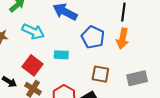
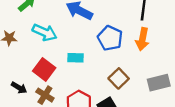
brown square: (100, 74) -> (119, 78), turned 36

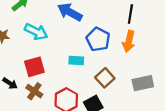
cyan rectangle: (76, 58) -> (76, 61), moved
red square: (44, 69) -> (34, 67), turned 35

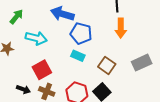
blue pentagon: (98, 39) -> (81, 33), moved
cyan rectangle: (76, 61) -> (78, 56), turned 32

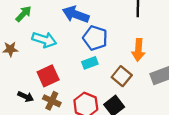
orange arrow: (121, 28) -> (138, 50), moved
cyan rectangle: (78, 56) -> (90, 63), turned -48

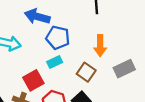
red square: (48, 76) -> (33, 80), moved

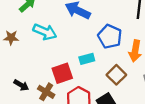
blue pentagon: (58, 38) -> (110, 37), moved

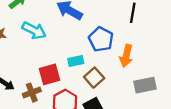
brown square: (116, 75) -> (94, 78), moved
brown cross: (46, 92) -> (32, 93), turned 35

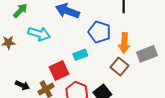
brown square: (94, 78) -> (119, 67), moved
gray rectangle: (145, 85) -> (147, 54), moved

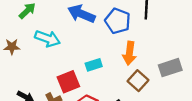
blue pentagon: (99, 32) -> (118, 21), moved
orange arrow: (124, 43) -> (129, 53), moved

